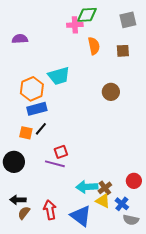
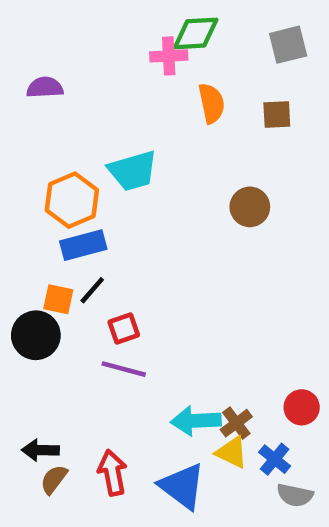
red square: (61, 152) -> (124, 328), moved
black circle: (14, 162) -> (36, 335), moved

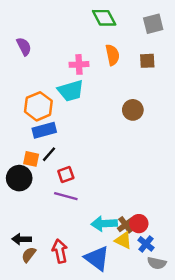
green diamond: (196, 33) -> (104, 18), turned 65
pink cross: (169, 56) -> (79, 64), moved
purple semicircle: (45, 87) -> (24, 46), turned 66
red circle: (302, 407) -> (139, 224), moved

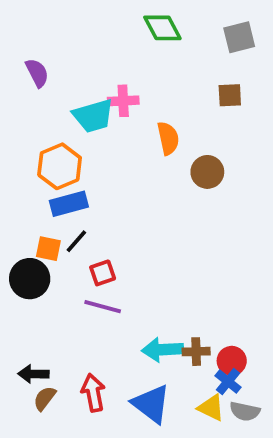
orange semicircle: (112, 55) -> (168, 138), moved
cyan trapezoid: (71, 91) -> (93, 116), moved
red circle: (139, 224) -> (232, 361), moved
brown cross: (126, 225) -> (196, 352), turned 35
yellow triangle: (123, 240) -> (211, 408), moved

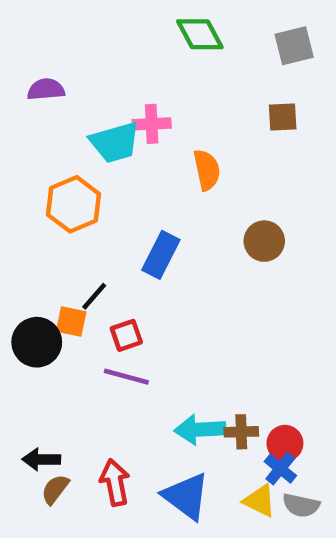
purple semicircle: (37, 73) -> (46, 89), turned -68
brown circle: (207, 172) -> (264, 241), moved
blue rectangle: (69, 204) -> (161, 255), moved, turned -48
orange square: (48, 249) -> (71, 322), moved

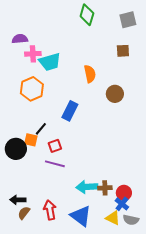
green diamond: (200, 34) -> (87, 15), turned 45
pink cross: (152, 124) -> (33, 54), moved
brown circle: (264, 241) -> (115, 94), moved

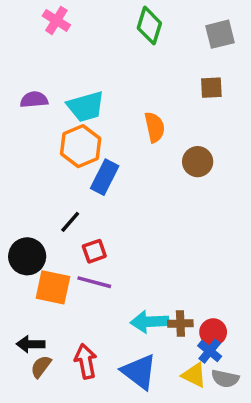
purple semicircle: (20, 39) -> (34, 100), moved
pink cross: (33, 54) -> (56, 20), moved, turned 35
orange hexagon: (32, 89) -> (81, 146), moved
blue rectangle: (70, 111) -> (105, 177), moved
orange square: (31, 140) -> (53, 287), moved, size x1.5

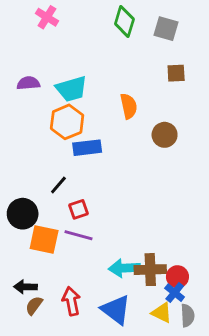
gray square: (220, 34) -> (166, 29), moved, turned 30
blue rectangle: (105, 177) -> (87, 148), turned 56
brown cross: (180, 324) -> (150, 270), size x1.5
gray semicircle: (225, 379) -> (188, 315), turned -105

